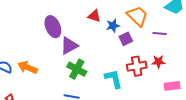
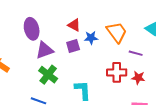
purple square: (126, 39) -> (73, 46), moved
red star: (158, 62) -> (138, 78), moved
red cross: (137, 66) -> (117, 72), moved

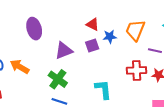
purple ellipse: (32, 29) -> (34, 29), moved
orange trapezoid: (117, 32) -> (135, 30), turned -120
green cross: (48, 75) -> (58, 79), moved

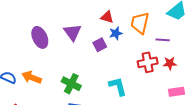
red triangle: (93, 24) -> (107, 17), moved
purple triangle: (64, 51) -> (72, 32), moved, turned -36

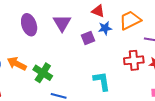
orange trapezoid: (140, 23) -> (130, 20), turned 45
green cross: (71, 84) -> (43, 73), moved

